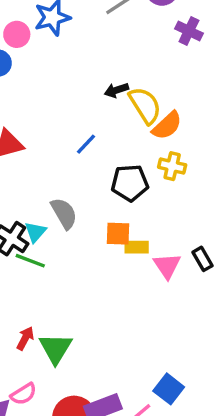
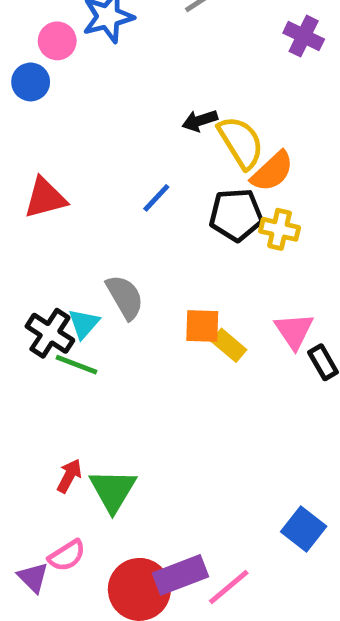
black pentagon: (130, 183) -> (236, 215), moved
yellow rectangle: (137, 247) -> (229, 345), turned 40
pink triangle: (167, 266) -> (294, 331), moved
blue square: (169, 389) -> (304, 529), moved

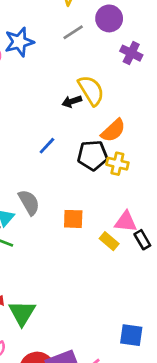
yellow semicircle: (241, 142) -> (91, 90), moved
pink triangle: (294, 331) -> (126, 222), turned -50
yellow rectangle: (229, 345) -> (109, 241), moved
blue square: (304, 529) -> (131, 335), turned -30

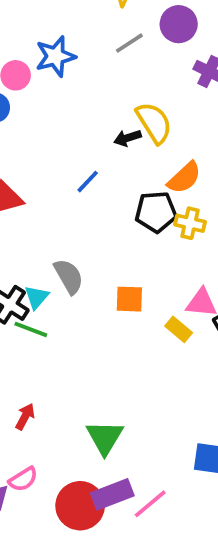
blue line: (47, 146) -> (88, 182), moved
green triangle: (22, 313) -> (105, 437), moved

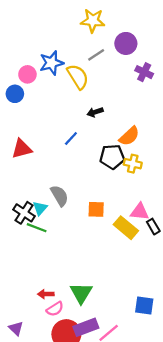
yellow semicircle: (154, 123) -> (78, 77), moved
yellow rectangle: (179, 329) -> (126, 228), size x1.5
red arrow: (25, 417) -> (46, 294), moved, turned -119
pink semicircle: (23, 479) -> (55, 309), moved

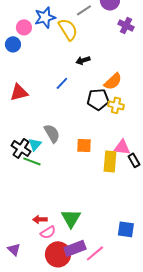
yellow rectangle: (126, 228) -> (110, 161), turned 55

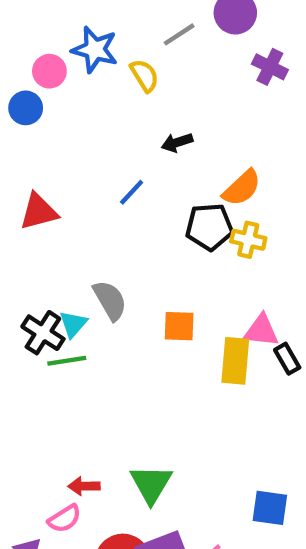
blue star: (45, 17) -> (95, 50), turned 30
yellow semicircle: (68, 29) -> (145, 75), size x0.7
green line: (32, 161) -> (67, 361), turned -30
pink semicircle: (48, 232) -> (65, 519), moved

